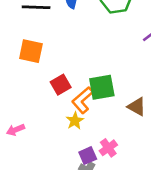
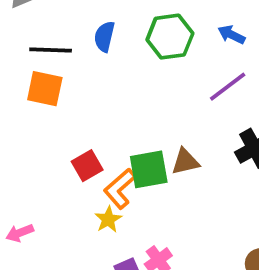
orange square: (31, 51) -> (45, 89), moved
brown triangle: (137, 107) -> (185, 162), moved, turned -42

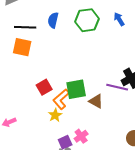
blue arrow: (231, 35) -> (119, 19), turned 32
purple line: (228, 87) -> (117, 87), moved, turned 50
brown triangle: (185, 162) -> (96, 101), moved, turned 42

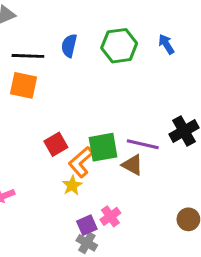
purple line: (117, 87) -> (143, 144), moved

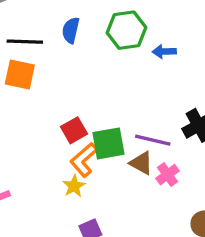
blue arrow: (166, 44) -> (164, 52), moved, turned -60
red square: (56, 144) -> (74, 130), moved
pink cross: (110, 216) -> (168, 175), moved

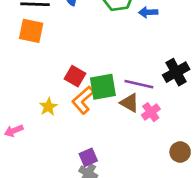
red square: (74, 130) -> (75, 76), turned -30
yellow star: (74, 186) -> (48, 107), moved

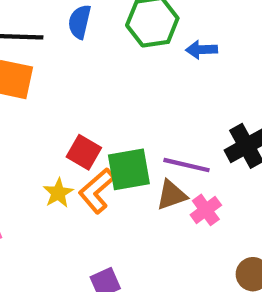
brown triangle: (130, 103) -> (172, 195), turned -48
yellow star: (48, 107) -> (58, 193), moved

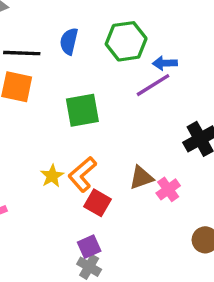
red square: (84, 152) -> (97, 203), moved
purple line: (187, 165) -> (153, 85), moved, turned -45
green square: (129, 169) -> (82, 110), moved

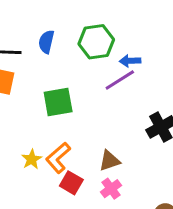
pink cross: (168, 189) -> (111, 189), moved

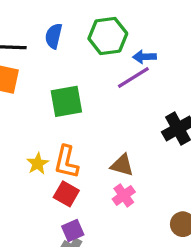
orange L-shape: (58, 158) -> (66, 162), turned -36
brown triangle: (110, 161) -> (122, 165), turned 35
red square: (71, 183) -> (66, 194), moved

